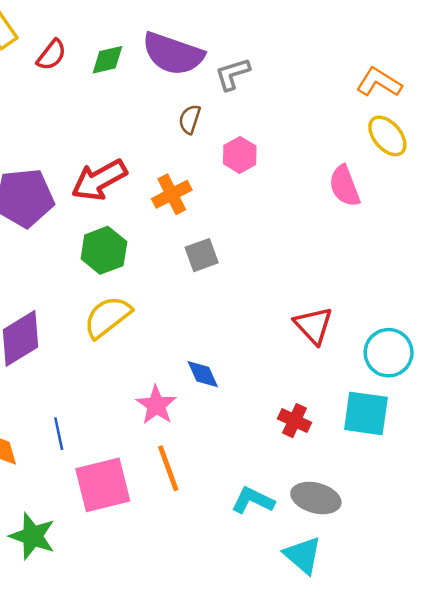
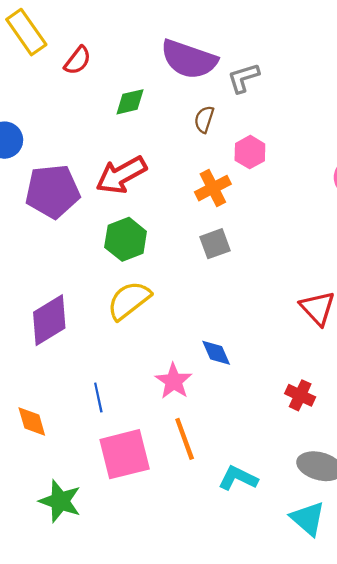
green diamond: (107, 60) -> (130, 102), moved
orange cross: (172, 194) -> (213, 188), moved
blue line: (59, 434) -> (98, 397), moved
cyan L-shape: (253, 500) -> (238, 478), moved

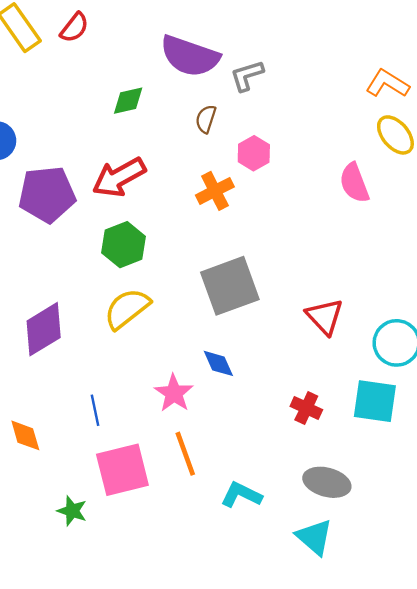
red semicircle: (78, 60) -> (74, 28), moved
gray square: (215, 244) -> (230, 286), moved, size x1.8
green star: (60, 501) -> (72, 511), moved, size x0.7

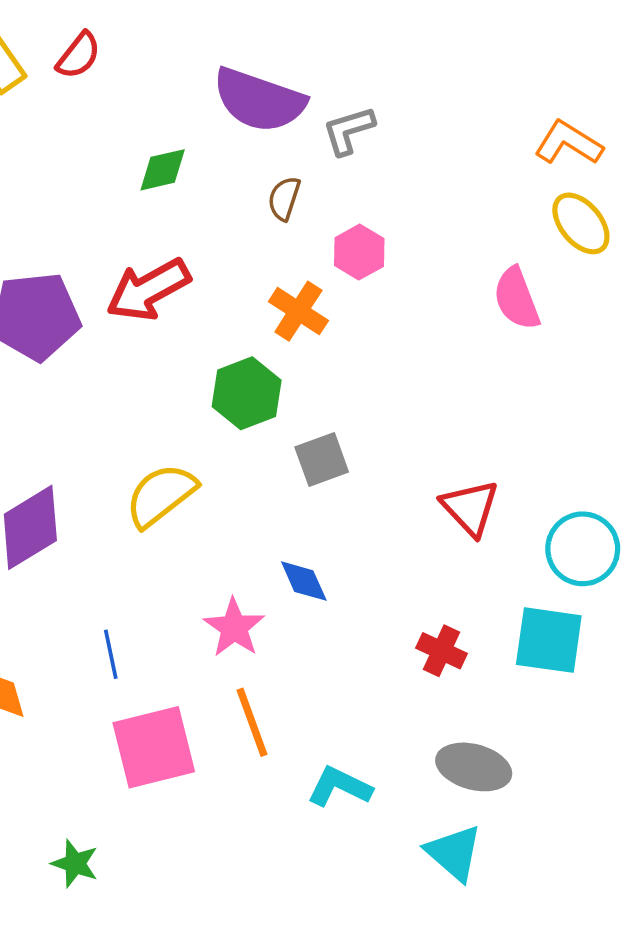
orange cross: (215, 191) -> (298, 311), turned -30
green hexagon: (124, 245) -> (247, 393), moved
gray square: (230, 286) -> (322, 459), size x0.6
green star: (72, 511) -> (75, 864), moved

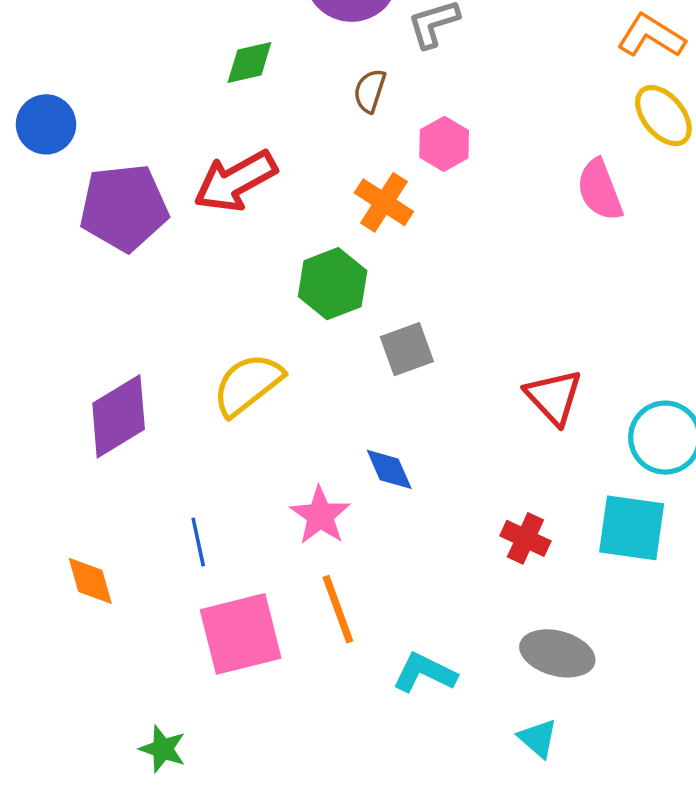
cyan triangle: (454, 853) -> (538, 738), size x0.7

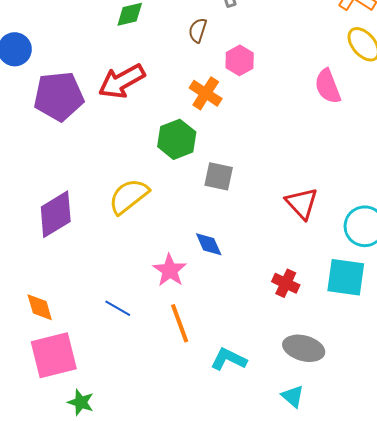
gray square: (407, 349) -> (219, 176), turned 32
blue line: (198, 542) -> (118, 308), moved, turned -48
pink square: (241, 634) -> (54, 355), moved

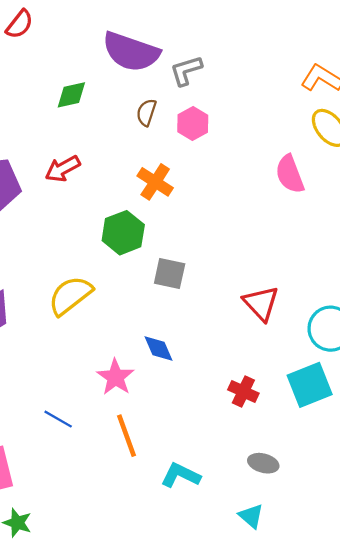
pink hexagon: (240, 60) -> (193, 123), moved
red arrow: (122, 81) -> (63, 169), size x0.7
cyan square: (346, 277) -> (310, 385), turned -30
gray ellipse: (304, 348) -> (263, 463), size x0.7

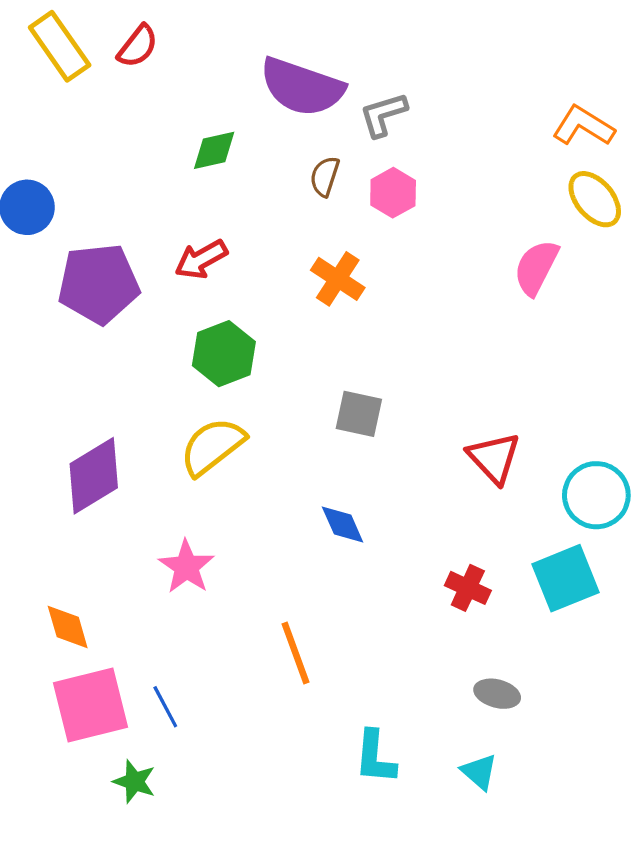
pink semicircle: (290, 174) -> (536, 267), turned 48
green hexagon: (123, 233) -> (224, 354), moved
pink star: (115, 377) -> (186, 567), moved
blue line: (58, 419) -> (165, 707), moved, turned 32
cyan L-shape: (181, 475) -> (375, 757), moved, turned -111

